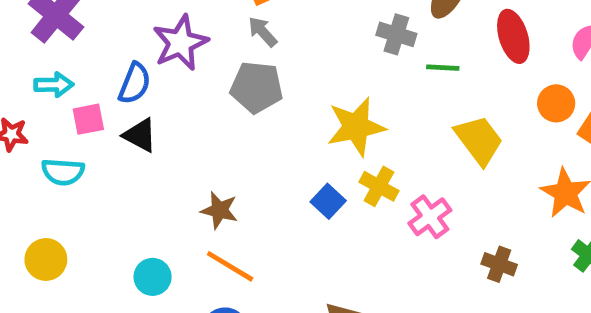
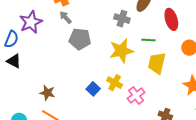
green line: (443, 68) -> (148, 40), moved
gray pentagon: (257, 87) -> (80, 39), moved
yellow star: (356, 127) -> (121, 51), moved
yellow trapezoid: (479, 140) -> (157, 63), turned -130

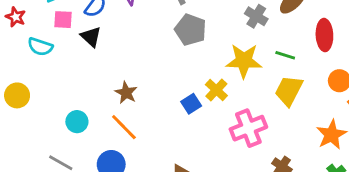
yellow cross: (115, 83) -> (216, 90), moved
pink cross: (136, 95) -> (248, 128), size x1.4

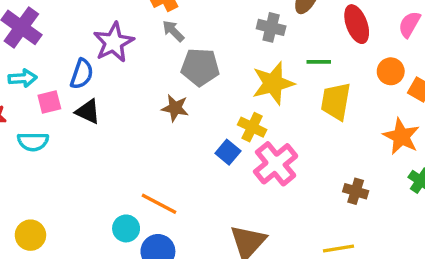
brown star: (126, 93) -> (175, 108), moved
yellow circle: (17, 95) -> (30, 235), moved
cyan circle: (77, 122) -> (126, 228), moved
pink cross: (248, 128) -> (276, 164), moved

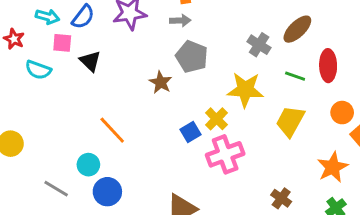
gray arrow: (173, 31) -> (180, 21), turned 114
green line: (319, 62) -> (295, 76), moved
blue semicircle: (82, 74) -> (83, 17), moved
orange line: (159, 204) -> (112, 130), moved

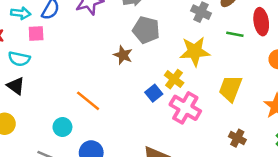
black triangle: (90, 61) -> (16, 86), moved
yellow trapezoid: (290, 121) -> (230, 88), moved
pink cross: (225, 154) -> (185, 108), turned -32
cyan circle: (88, 165) -> (62, 127), moved

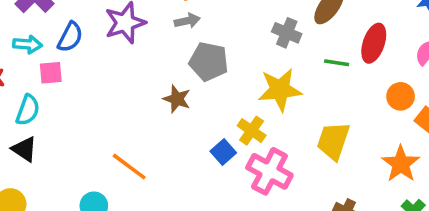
red ellipse: (261, 22) -> (374, 43), turned 30
cyan semicircle: (19, 59) -> (28, 110), turned -80

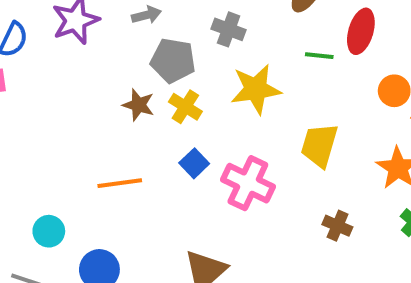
gray cross: (287, 33) -> (229, 29), moved
yellow cross: (252, 131) -> (185, 107), moved
orange line: (129, 167) -> (120, 183), moved, turned -42

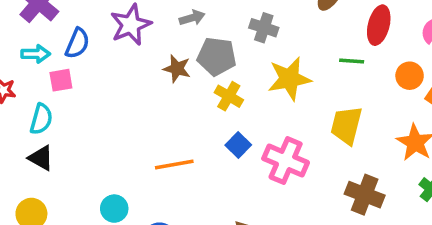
green line: (319, 56) -> (352, 61), moved
brown star: (138, 105) -> (177, 69), moved
brown cross: (337, 226) -> (365, 195), size x1.5

